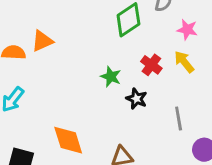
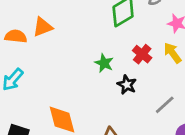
gray line: (179, 118) -> (165, 105), turned 55

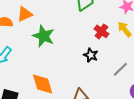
green star: (104, 63) -> (44, 36), moved, size x1.5

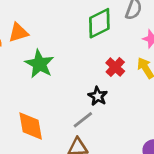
gray line: (120, 69) -> (83, 120), moved

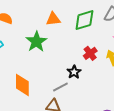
orange triangle: (18, 33) -> (53, 19), moved

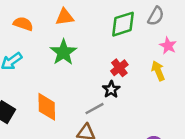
orange triangle: (53, 19) -> (65, 17), moved
red cross: (90, 53) -> (119, 68), moved

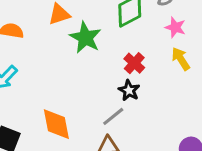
pink star: (168, 46) -> (175, 27), moved
green star: (63, 52) -> (85, 38), moved

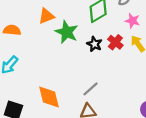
red cross: (134, 63) -> (115, 42), moved
black star: (129, 90) -> (94, 44), moved

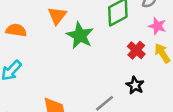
orange triangle: (46, 16) -> (57, 16), turned -35
black star: (94, 44) -> (135, 85), moved

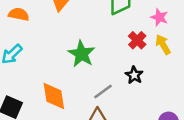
green star: (80, 36) -> (82, 54), moved

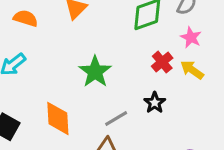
yellow arrow: (163, 44) -> (192, 70), turned -30

